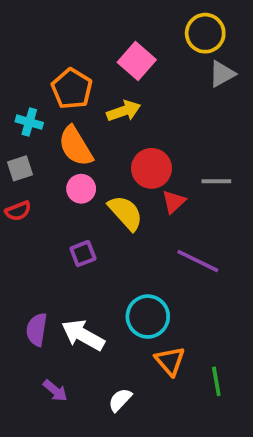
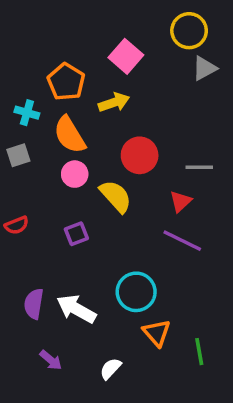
red triangle: (174, 202) -> (181, 201), moved
red semicircle: (18, 211) -> (17, 225), moved

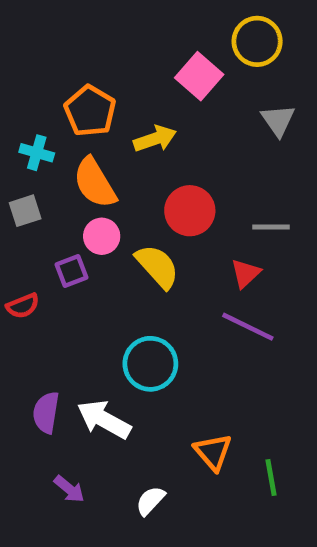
pink square: (126, 56) -> (199, 76), moved
gray triangle: (204, 68) -> (278, 120), moved, turned -36
purple square: (76, 234) -> (72, 271), moved
cyan circle: (136, 292) -> (150, 364), moved

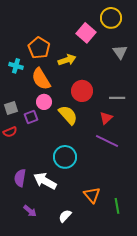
gray square: (25, 211) -> (11, 108), moved

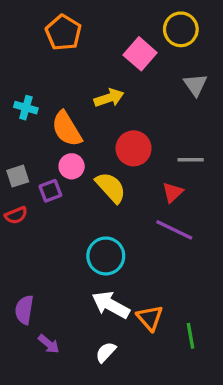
orange pentagon: (39, 48) -> (63, 33), moved
purple semicircle: (20, 178) -> (24, 310), moved
white arrow: (45, 181) -> (111, 305), moved

